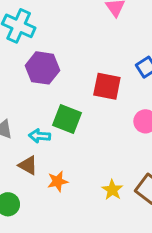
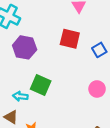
red square: (107, 86) -> (70, 39), moved

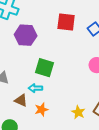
cyan arrow: (20, 96) -> (35, 88), moved

